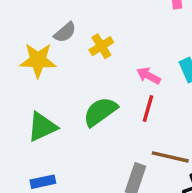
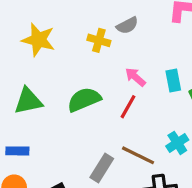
gray semicircle: (65, 32) -> (127, 25), moved
yellow cross: (101, 46) -> (99, 40), turned 35

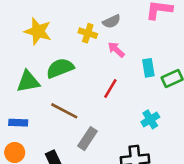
pink arrow: (135, 77) -> (116, 50), moved
green semicircle: (84, 100) -> (60, 68), moved
brown line: (138, 155) -> (64, 111), moved

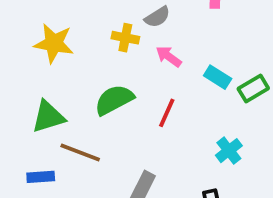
green semicircle: (60, 68) -> (114, 100), moved
cyan rectangle: (148, 68) -> (218, 77), turned -42
brown line: (64, 111) -> (80, 152), moved

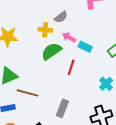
cyan rectangle: (218, 77) -> (85, 47), moved
green semicircle: (114, 100) -> (51, 51), moved

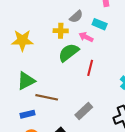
cyan rectangle: (85, 47) -> (100, 24), moved
gray rectangle: (62, 108) -> (84, 111), turned 30

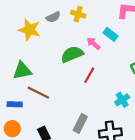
gray semicircle: (76, 17) -> (53, 17), moved
yellow cross: (61, 31) -> (78, 14), moved
gray rectangle: (84, 111) -> (80, 124), moved, turned -36

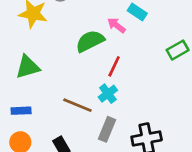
brown line: (38, 93) -> (77, 105), moved
cyan cross: (122, 100) -> (108, 94), moved

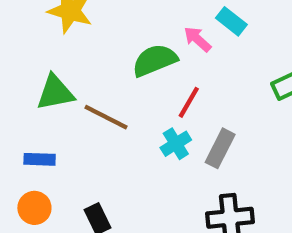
brown line: (77, 105) -> (106, 117), moved
gray rectangle: (107, 129) -> (220, 148), moved

